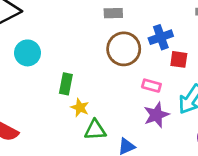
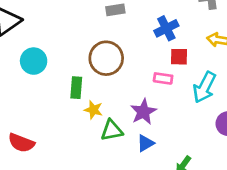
brown circle: (124, 49) -> (106, 58), moved
red square: (179, 59) -> (179, 57), moved
purple star: (156, 115) -> (143, 112), moved

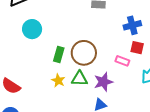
brown circle: (106, 58) -> (84, 53), moved
yellow star: (93, 110) -> (58, 81), moved
green triangle: (112, 130) -> (79, 79), moved

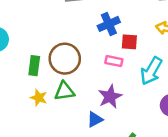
blue cross: (132, 25) -> (109, 24), moved
purple star: (103, 82) -> (110, 97), moved

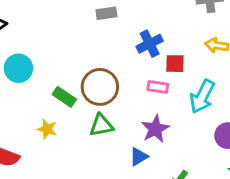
green rectangle: (34, 66) -> (64, 97), turned -60
yellow star: (39, 98) -> (47, 129), moved

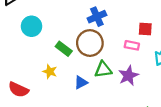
blue cross: (150, 44) -> (97, 17), moved
green triangle: (101, 125) -> (103, 70), moved
blue triangle: (139, 157) -> (81, 82), moved

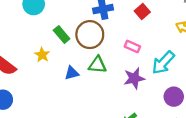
red square: (145, 29) -> (142, 12), moved, turned 32
purple star: (128, 76) -> (134, 78), moved

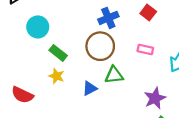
green rectangle: (62, 35) -> (58, 53), moved
purple star: (134, 78) -> (155, 98), moved

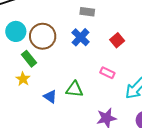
blue cross: (108, 18) -> (81, 37), turned -36
brown circle: (100, 46) -> (43, 36), moved
blue triangle: (90, 88) -> (50, 96), turned 48

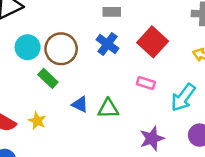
red square: (117, 40) -> (153, 42), size x1.6
yellow star: (23, 79) -> (37, 121), moved
blue triangle: (50, 96) -> (80, 104), moved

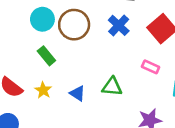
green rectangle: (48, 78) -> (46, 56), moved
blue triangle: (80, 104) -> (78, 93), moved

